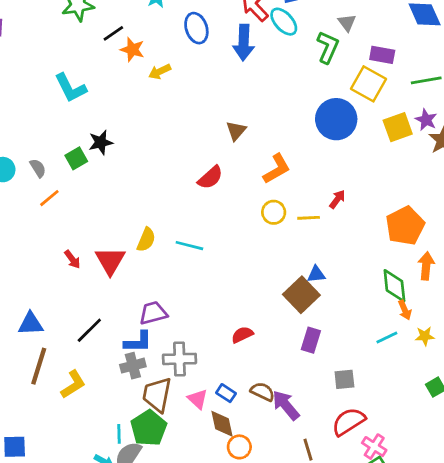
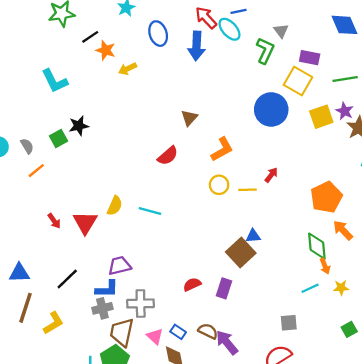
orange arrow: (426, 266) -> (343, 230), turned -50
purple rectangle: (311, 340) -> (224, 288), moved
gray square: (344, 379) -> (289, 323), moved

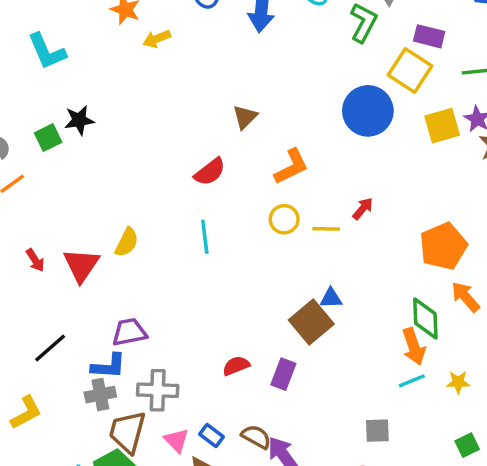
cyan line: (150, 211) -> (205, 237), moved, turned 65
orange arrow: (325, 266) -> (414, 347), moved, size x1.5

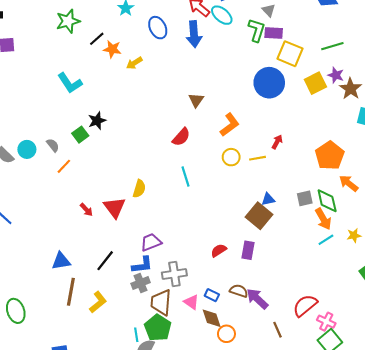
purple rectangle: (429, 36) -> (274, 33), moved
gray square: (377, 431) -> (305, 198), moved

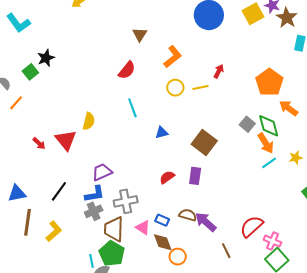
gray square: (305, 198) -> (247, 124), turned -35
blue triangle: (268, 199) -> (162, 133), moved

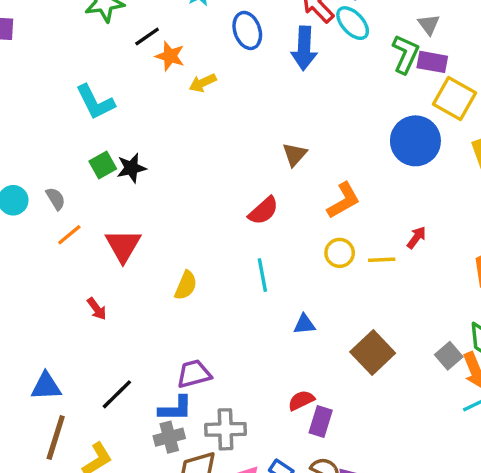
green square: (30, 72) -> (103, 165), moved
gray square: (247, 124) -> (449, 356), moved
red triangle: (66, 140) -> (123, 246), moved
purple rectangle: (195, 176) -> (321, 421), moved

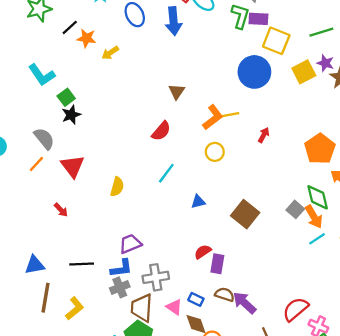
green square: (103, 165) -> (66, 97), moved
gray semicircle: (56, 199) -> (44, 139), moved, size x1.5
yellow line: (382, 260) -> (230, 115), moved
cyan line: (262, 275) -> (166, 173), turned 55
black line: (117, 394) -> (82, 264), turned 50

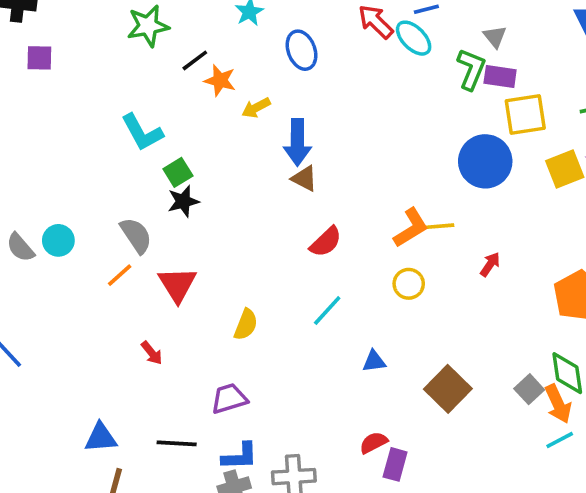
blue arrow: (173, 21) -> (297, 142), moved
yellow square: (276, 41) -> (525, 115), turned -36
brown triangle: (177, 92) -> (304, 178), moved, turned -42
purple trapezoid: (130, 244) -> (229, 399), moved

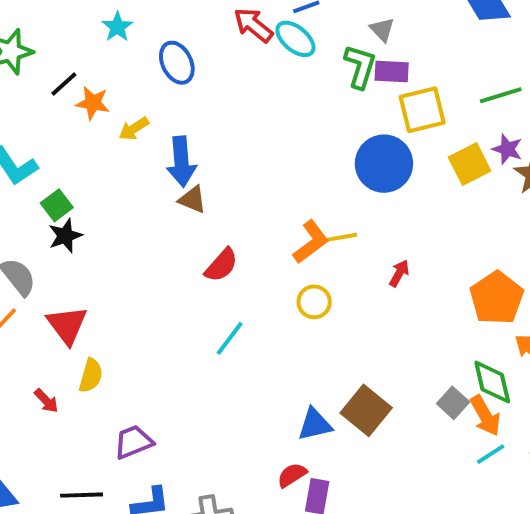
yellow semicircle: (246, 325) -> (91, 376), moved
blue triangle: (374, 361) -> (315, 424), moved, size x1.4

